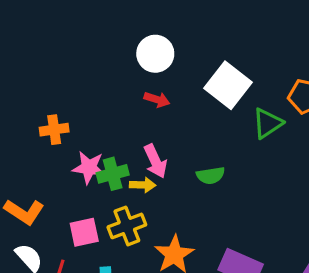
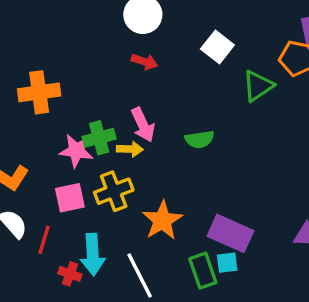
white square: (228, 85) -> (217, 47), size x0.7
orange cross: (54, 130) -> (39, 92), size x1.4
pink star: (89, 167) -> (76, 151), moved

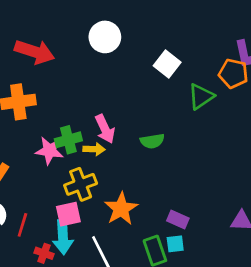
red arrow: (144, 62) -> (35, 52), moved, size x1.8
pink square: (70, 198) -> (68, 214), moved
purple rectangle: (230, 233) -> (178, 220), size x0.6

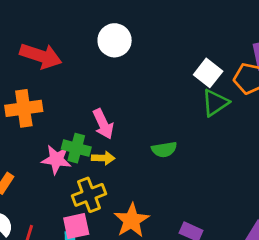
white square: (167, 64) -> (208, 73), moved
pink arrow: (105, 129) -> (103, 124), moved
green cross: (68, 140) -> (76, 148), turned 30

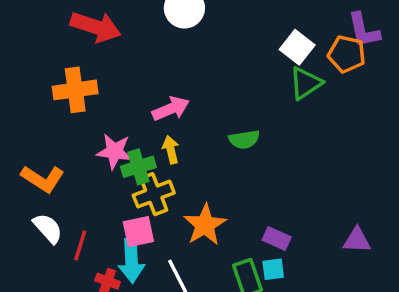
pink arrow: (103, 124) -> (171, 109), turned -88
green cross: (76, 148) -> (138, 167), moved, turned -32
yellow arrow: (103, 158) -> (171, 150), turned -105

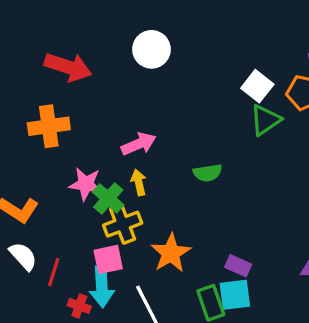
green cross: (138, 167) -> (108, 198), turned -32
cyan square: (273, 269) -> (235, 295), size x1.5

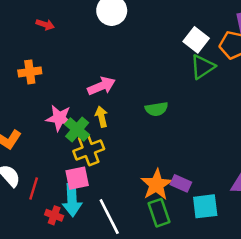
red arrow: (68, 67) -> (45, 25), size x0.5
orange cross: (49, 126) -> (30, 72), size x0.7
orange star: (171, 253) -> (157, 185), moved
cyan square: (235, 295) -> (205, 206), moved

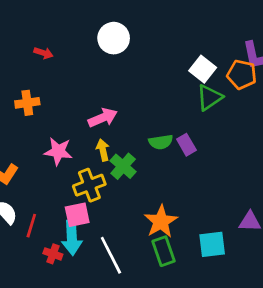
green cross: (77, 130) -> (123, 166), moved
purple rectangle: (181, 183) -> (186, 145), moved, turned 36

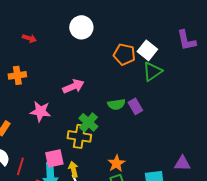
orange pentagon: (242, 75) -> (124, 54), moved
yellow arrow: (103, 150) -> (73, 169), moved
yellow cross: (89, 185) -> (79, 136), moved, turned 30
orange star: (161, 222) -> (116, 163), size x0.7

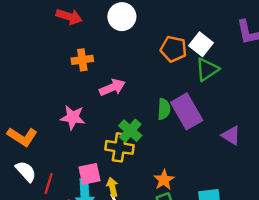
red arrow: (29, 38) -> (69, 17), moved, size x1.5
orange cross: (17, 75) -> (82, 60), moved
green semicircle: (116, 104) -> (164, 109), turned -78
purple rectangle: (135, 106) -> (187, 111), size x1.8
purple triangle: (182, 163) -> (231, 135), moved, turned 30

